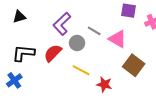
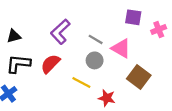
black triangle: (19, 17) -> (14, 36), moved
gray circle: (77, 43) -> (95, 60), moved

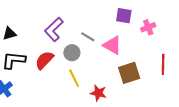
gray circle: (95, 60) -> (72, 53), moved
brown square: (139, 77) -> (129, 73), turned 35
yellow line: (81, 83) -> (74, 78), turned 36

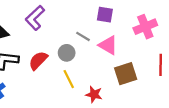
purple square: (124, 16) -> (105, 15), moved
pink cross: (148, 27) -> (145, 27), size x1.5
purple L-shape: (54, 29) -> (35, 18), moved

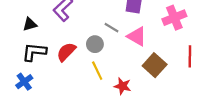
brown square: (126, 74) -> (155, 65), turned -30

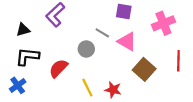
red semicircle: (66, 52) -> (58, 68), moved
yellow line: (97, 71) -> (87, 88), moved

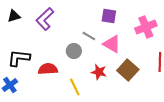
black triangle: (23, 30) -> (14, 16), moved
red semicircle: (58, 68) -> (48, 69), turned 42
red star: (113, 90) -> (99, 72), moved

